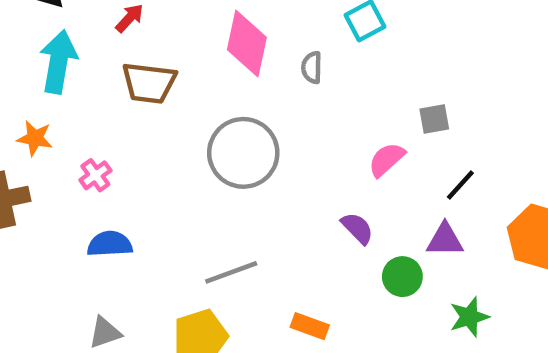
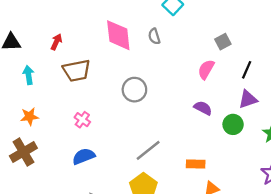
cyan arrow: (58, 62) -> (29, 75), size x0.6
gray circle: (243, 153) -> (134, 90), size x0.7
pink cross: (95, 175) -> (82, 120), moved

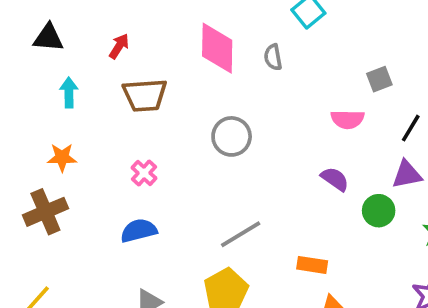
pink semicircle: (206, 69) -> (347, 119), turned -126

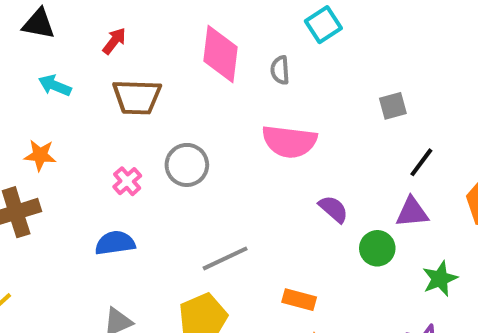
cyan arrow: (69, 92) -> (55, 85), turned -72
pink semicircle: (347, 119) -> (289, 141), moved, size x1.5
gray circle: (232, 136) -> (187, 165), moved

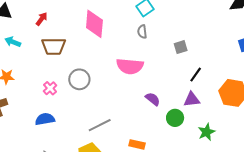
gray semicircle: (280, 70) -> (142, 32), moved

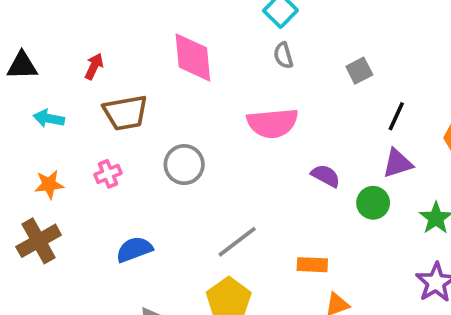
pink cross: (50, 88) -> (108, 174), moved, turned 32

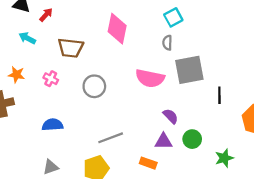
red arrow: (94, 66) -> (46, 15), moved
gray square: (359, 71) -> (189, 70), moved, size x2.0
black line: (396, 116) -> (219, 95), turned -42
purple triangle: (398, 163) -> (163, 141), moved
pink cross: (108, 174) -> (51, 79), turned 32

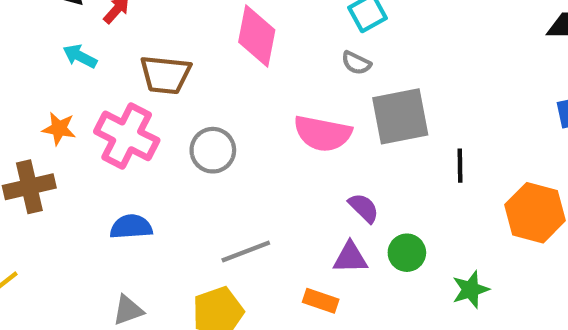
gray semicircle: (167, 43) -> (356, 63), turned -64
pink cross: (51, 79) -> (127, 136), size x2.0

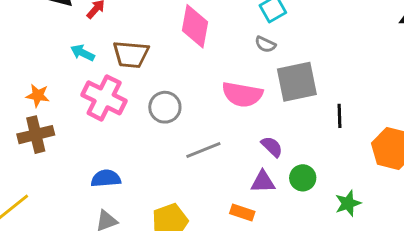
cyan arrow: (80, 56) -> (83, 53), moved
orange star: (59, 129) -> (38, 95), moved
blue semicircle: (131, 227) -> (106, 178), moved
gray line: (246, 252) -> (203, 150), moved

